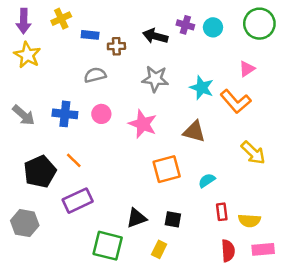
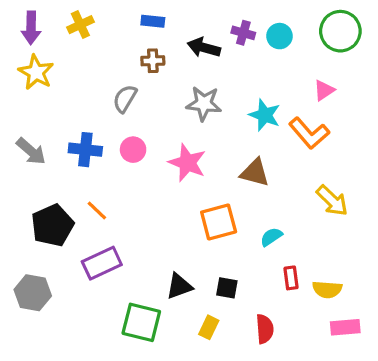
blue rectangle: (90, 35) -> (153, 21), moved
gray semicircle: (95, 75) -> (125, 99), turned -45
red semicircle: (228, 251) -> (265, 329), moved

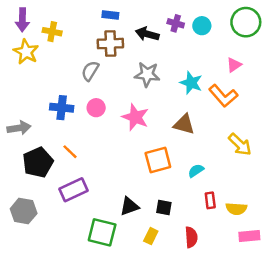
yellow cross: (80, 25) -> (52, 32), moved, turned 36
brown cross: (153, 61) -> (110, 44), size x1.5
gray arrow: (31, 151) -> (19, 128), moved, turned -50

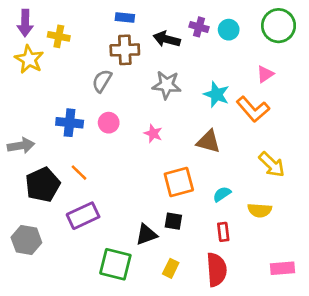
pink star: (135, 117) -> (153, 133), size x0.6
red rectangle: (210, 200) -> (223, 232), moved
black square: (164, 207) -> (173, 221), moved
yellow semicircle: (236, 209) -> (260, 210), moved
red semicircle: (191, 237) -> (217, 270), size x1.4

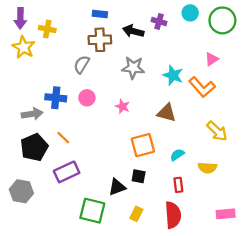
cyan circle: (229, 30) -> (190, 13), moved
gray arrow: (21, 146) -> (32, 114), moved

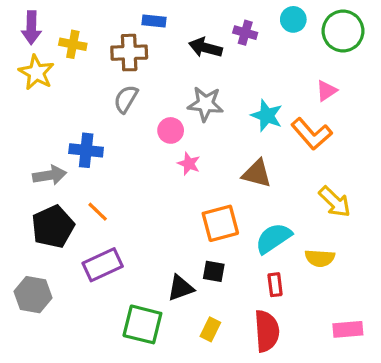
brown cross: (100, 40) -> (129, 53), moved
pink circle: (87, 98) -> (171, 130), moved
cyan semicircle: (177, 155) -> (273, 238), size x1.6

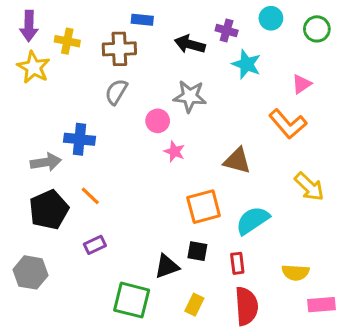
green circle: (343, 31) -> (317, 29), size x0.7
cyan star: (267, 116) -> (246, 64), moved
yellow semicircle: (320, 258) -> (295, 272), moved
purple rectangle: (103, 265) -> (95, 245), size x0.6
red rectangle: (275, 285) -> (237, 263), moved

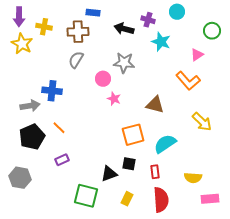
green circle: (317, 29) -> (212, 31), moved

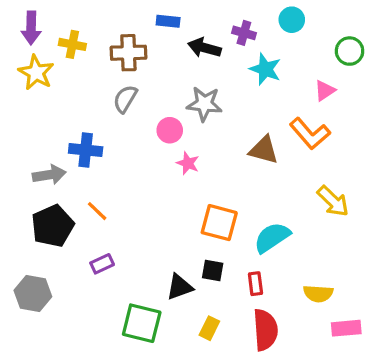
blue rectangle: (93, 13) -> (168, 21), moved
brown triangle: (155, 105) -> (264, 150), moved
orange square: (133, 135) -> (219, 223), turned 30

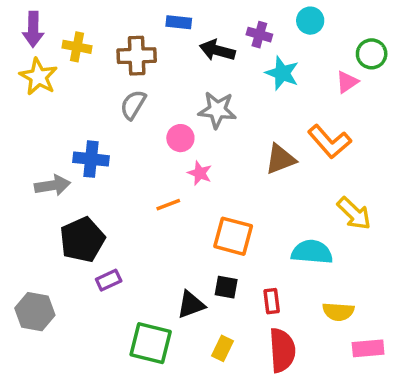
pink triangle: (325, 91) -> (347, 82), moved
brown triangle: (264, 150) -> (280, 159), turned -36
orange line: (97, 211) -> (168, 205), moved, turned -65
black pentagon: (53, 226) -> (82, 240), moved
cyan semicircle: (272, 237) -> (312, 252), moved, turned 39

